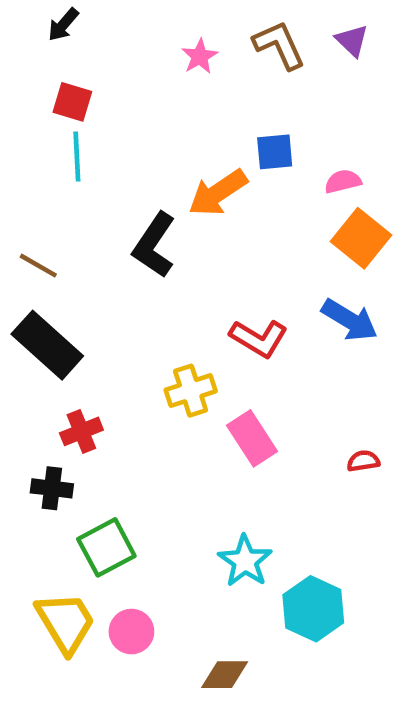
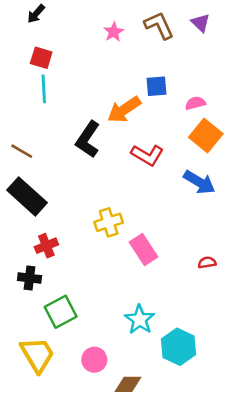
red L-shape: (259, 338) -> (147, 155), moved
pink circle: (131, 632) -> (94, 360), moved

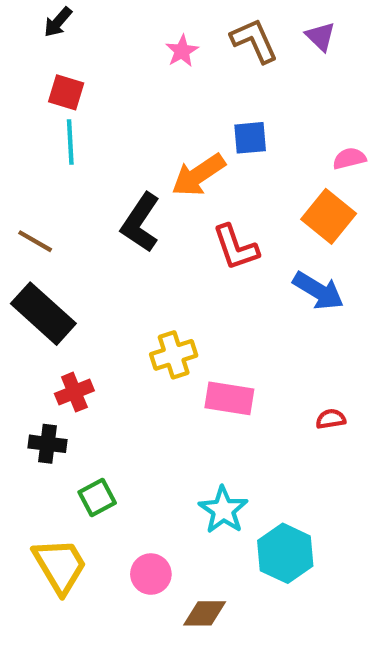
pink semicircle: (195, 103) -> (349, 158), moved
red L-shape: (147, 155) -> (236, 247), turned 40
pink rectangle: (144, 250) -> (229, 398), turned -48
green square: (61, 312) -> (97, 498), size x0.7

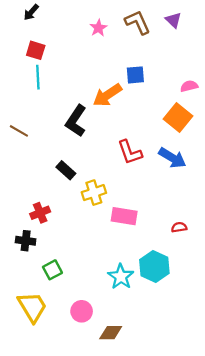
red L-shape: (236, 247) -> (130, 152), moved
black rectangle: (43, 314) -> (66, 170), moved, size x0.6
cyan hexagon: (285, 553) -> (154, 266), moved

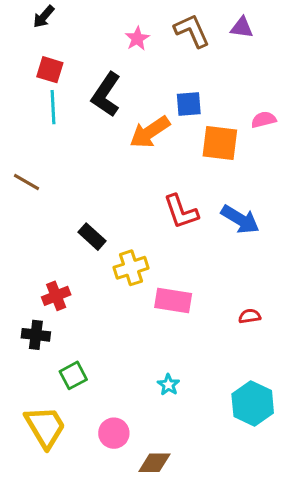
purple triangle: (173, 20) -> (242, 28), turned -36
orange square: (178, 118) -> (220, 143), moved, turned -32
black L-shape: (76, 121) -> (106, 95), moved
cyan hexagon: (154, 266) -> (253, 403), moved
cyan star: (121, 277) -> (168, 385), size x0.6

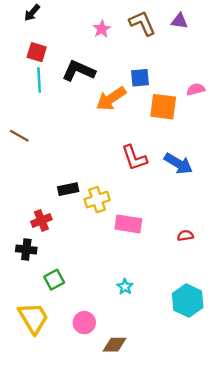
black L-shape: (106, 95) -> (79, 71), turned 80
black rectangle: (92, 237) -> (68, 189), moved, turned -54

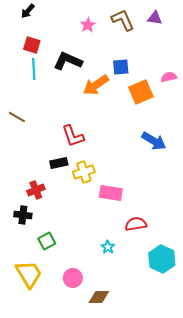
orange square: (163, 107) -> (141, 92), turned -30
red L-shape: (134, 158) -> (73, 136), moved
red semicircle: (185, 236) -> (136, 224), moved, size x1.5

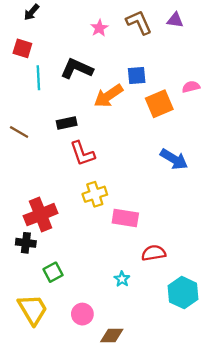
red square: (32, 45) -> (22, 48), moved
black rectangle: (59, 163) -> (67, 123), moved
red cross: (36, 190) -> (41, 215), size x1.6

